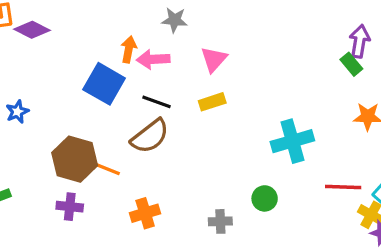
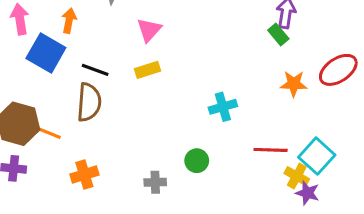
pink arrow: (153, 59) -> (20, 19), moved, turned 84
brown semicircle: (150, 136) -> (89, 102), turned -48
cyan cross: (292, 141) -> (223, 107), size x0.7

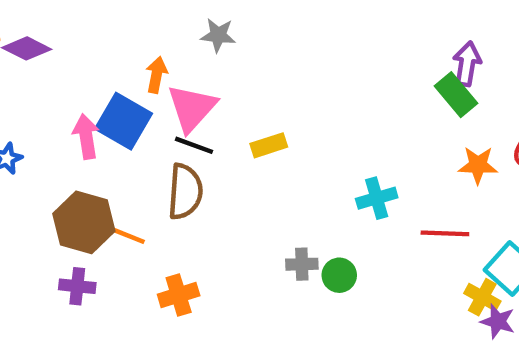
pink arrow: (20, 19) -> (86, 136), moved
pink triangle: (149, 30) -> (192, 108), moved, size x1.4
green rectangle: (278, 34) -> (456, 95), size x1.4
red line: (271, 150) -> (445, 233), moved
gray cross: (155, 182) -> (302, 264), moved

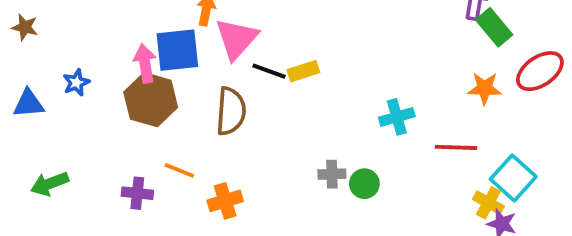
green rectangle: (456, 95) -> (494, 27), moved
blue square: (123, 121) -> (177, 50), turned -36
black line: (194, 145) -> (269, 71), moved
brown hexagon: (84, 222) -> (151, 100), moved
orange line: (128, 236) -> (179, 170), moved

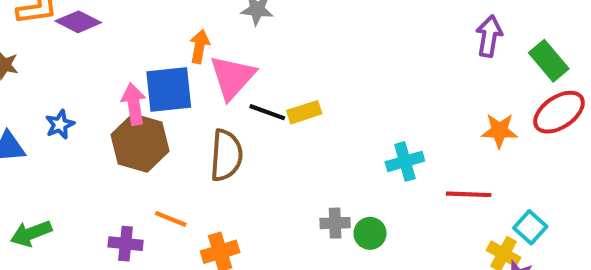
green rectangle: (494, 27) -> (549, 61), moved
cyan square: (513, 178) -> (530, 227), size x0.7

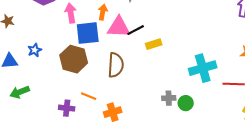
pink triangle: (232, 77) -> (119, 27), turned 50
pink arrow: (134, 104) -> (71, 13), moved
black line: (267, 112) -> (136, 30), moved, turned -48
cyan cross: (405, 161) -> (203, 68), size x1.5
green arrow: (31, 233) -> (20, 92), moved

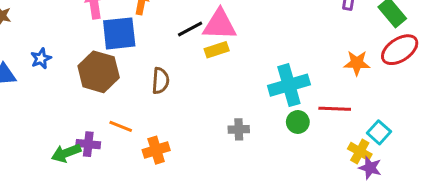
pink triangle: (119, 27) -> (220, 25), moved
brown semicircle: (116, 65) -> (161, 81), size x0.7
green arrow: (20, 92) -> (66, 153), moved
green circle: (186, 103) -> (298, 122), moved

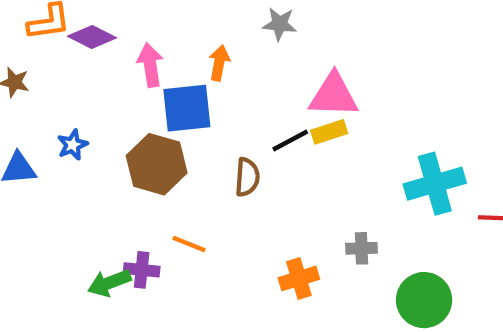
black line: (190, 29) -> (290, 140), moved
green circle: (298, 122) -> (424, 300), moved, size x1.6
orange cross: (156, 150) -> (299, 278), moved

